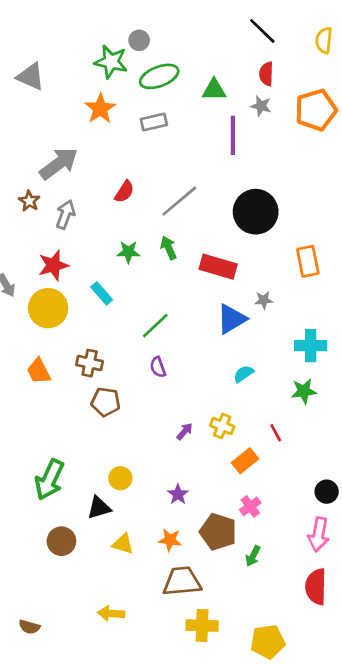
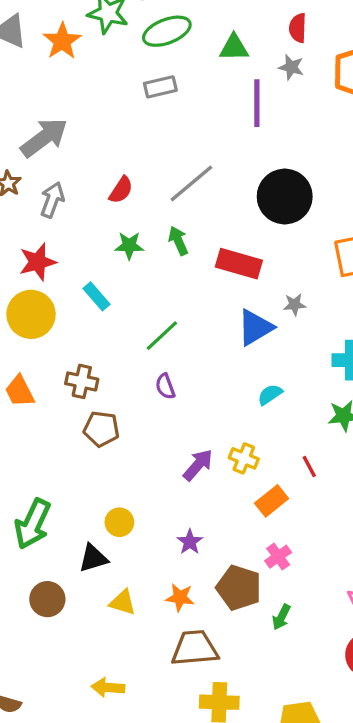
orange star: (100, 109) -> (62, 41), moved
red semicircle: (124, 192) -> (121, 190), moved
purple arrow: (185, 431) -> (198, 465), size x1.5

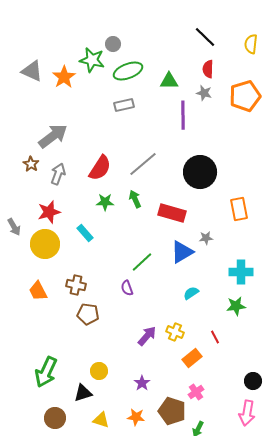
red semicircle: (121, 190) -> (100, 168), size x1.5
green line: (162, 336) -> (142, 262), moved

